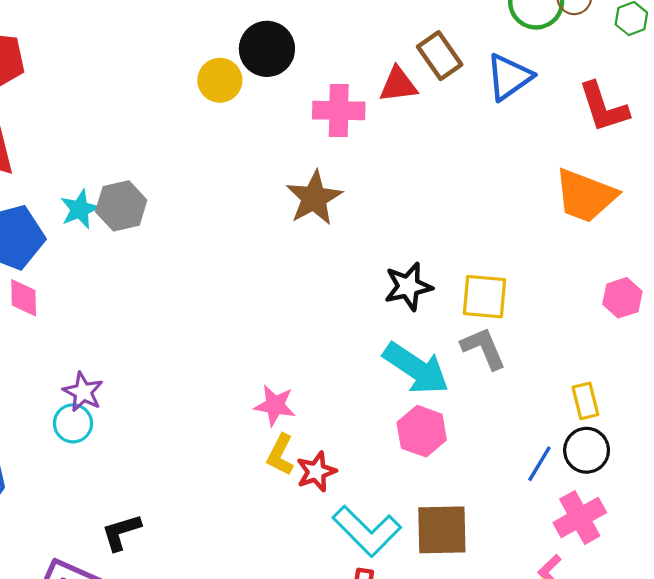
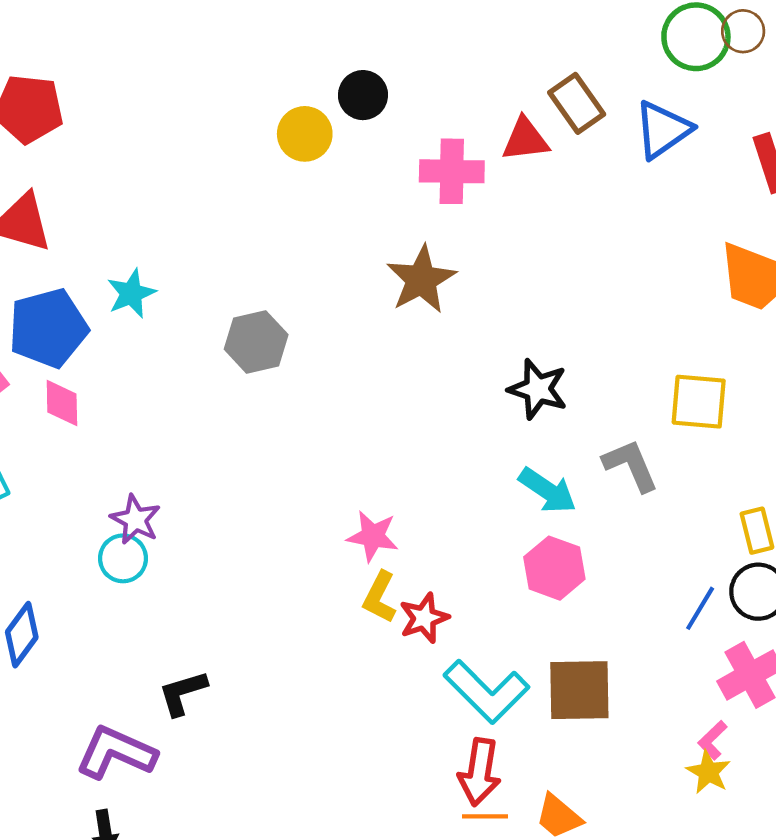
black circle: (267, 49) -> (363, 95), size x0.7
gray hexagon: (121, 206) -> (256, 342), moved
black star: (408, 287) -> (538, 389), turned 30
yellow square: (484, 297) -> (699, 402), moved
cyan arrow: (416, 368) -> (547, 490), size x0.7

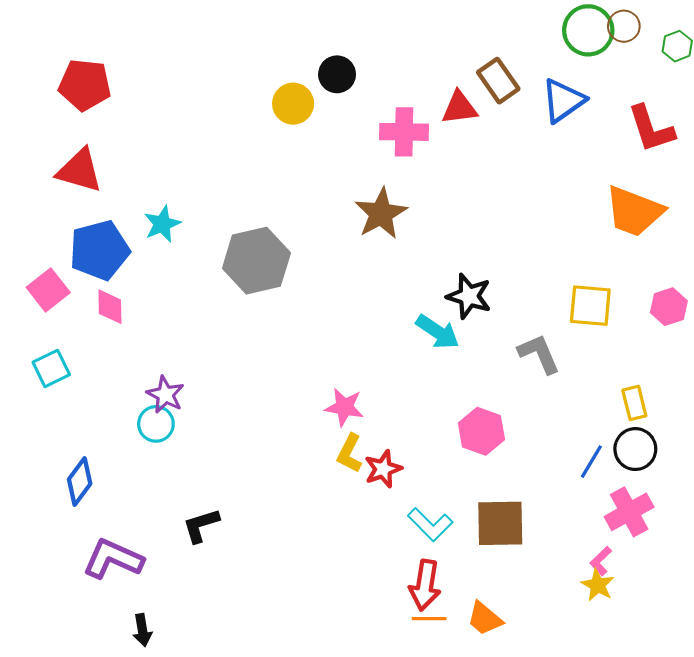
gray hexagon: (256, 342) -> (256, 261), size x1.4
cyan arrow: (547, 490) -> (438, 332), moved
cyan L-shape: (486, 692) -> (430, 524), size x0.7
purple L-shape: (116, 753) -> (113, 559), moved

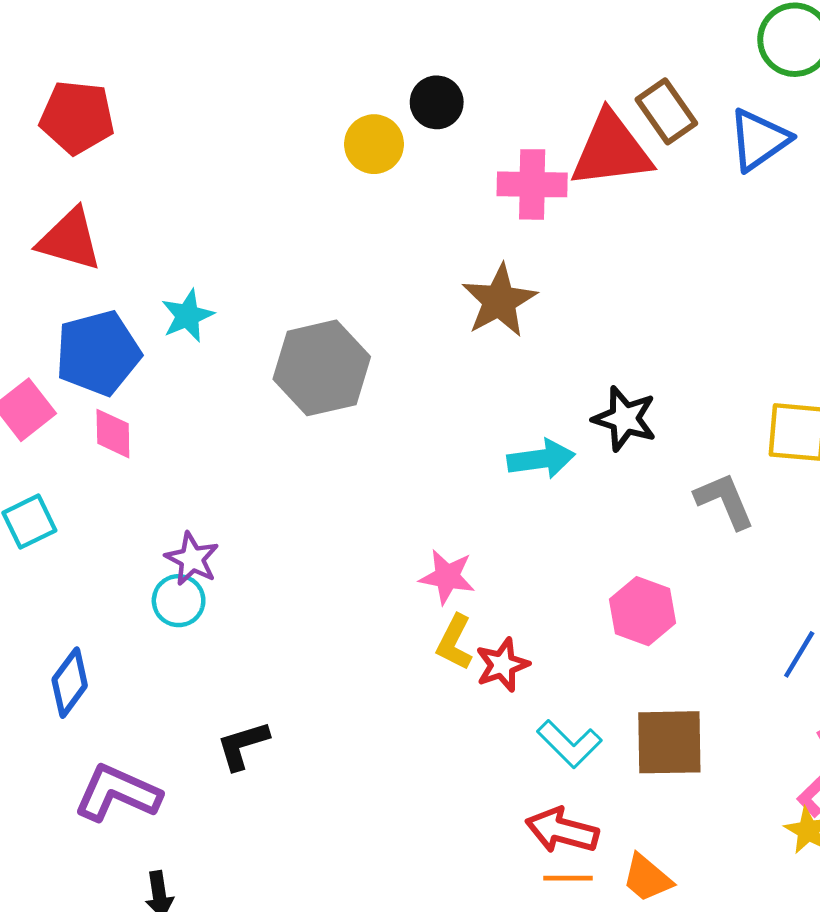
red triangle: (459, 108) -> (611, 150), size x1.6
cyan arrow: (438, 332) -> (541, 459), moved, turned -42
red arrow: (425, 585) -> (562, 830), turned 96

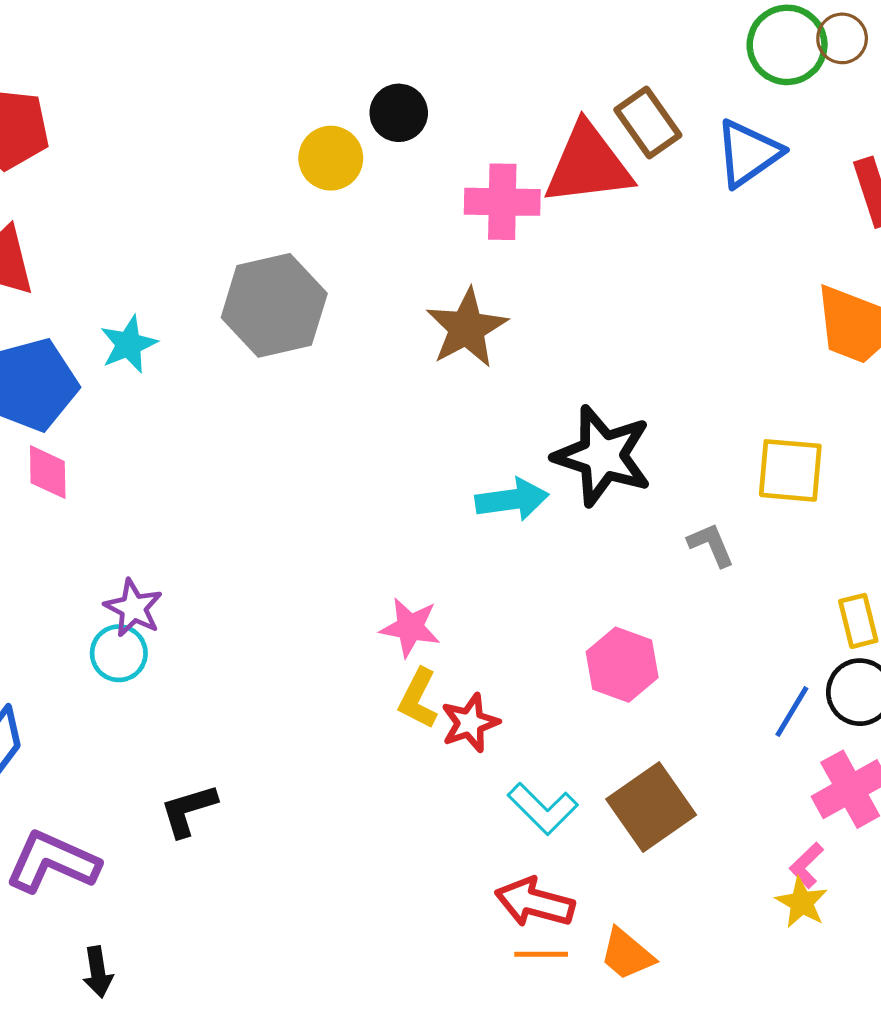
gray hexagon: (322, 368) -> (274, 305), moved
black star: (625, 419) -> (603, 456), size x1.4
gray L-shape: (725, 501) -> (711, 545), size x0.7
brown square: (669, 742) -> (651, 807), turned -34

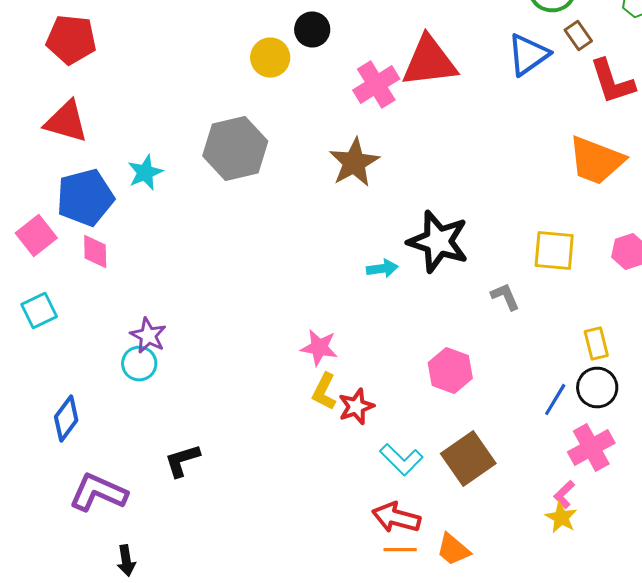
brown rectangle: (648, 123) -> (578, 36), moved, size x0.7
pink cross: (502, 202) -> (376, 84), turned -33
cyan arrow: (512, 500) -> (382, 268), size x0.7

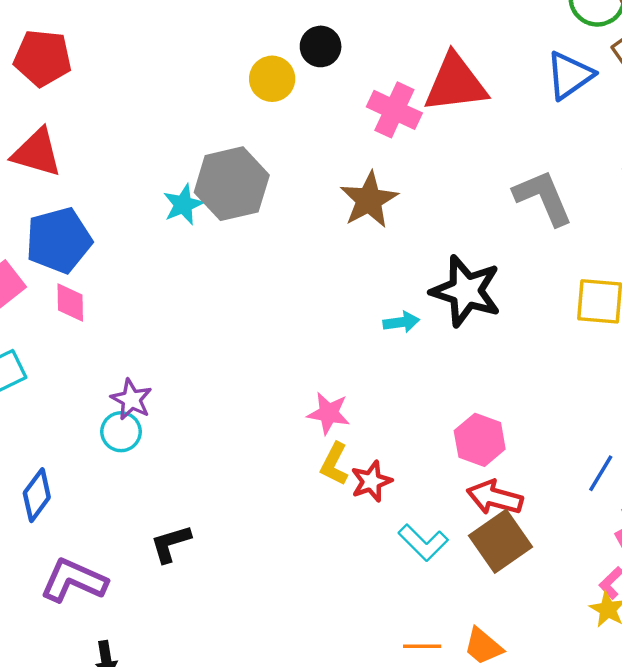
pink cross: (376, 84) -> (394, 110), turned -33
cyan star: (145, 172) -> (183, 205), moved
gray L-shape: (505, 296) -> (543, 198), moved, size x1.8
red arrow: (396, 518) -> (495, 497), moved

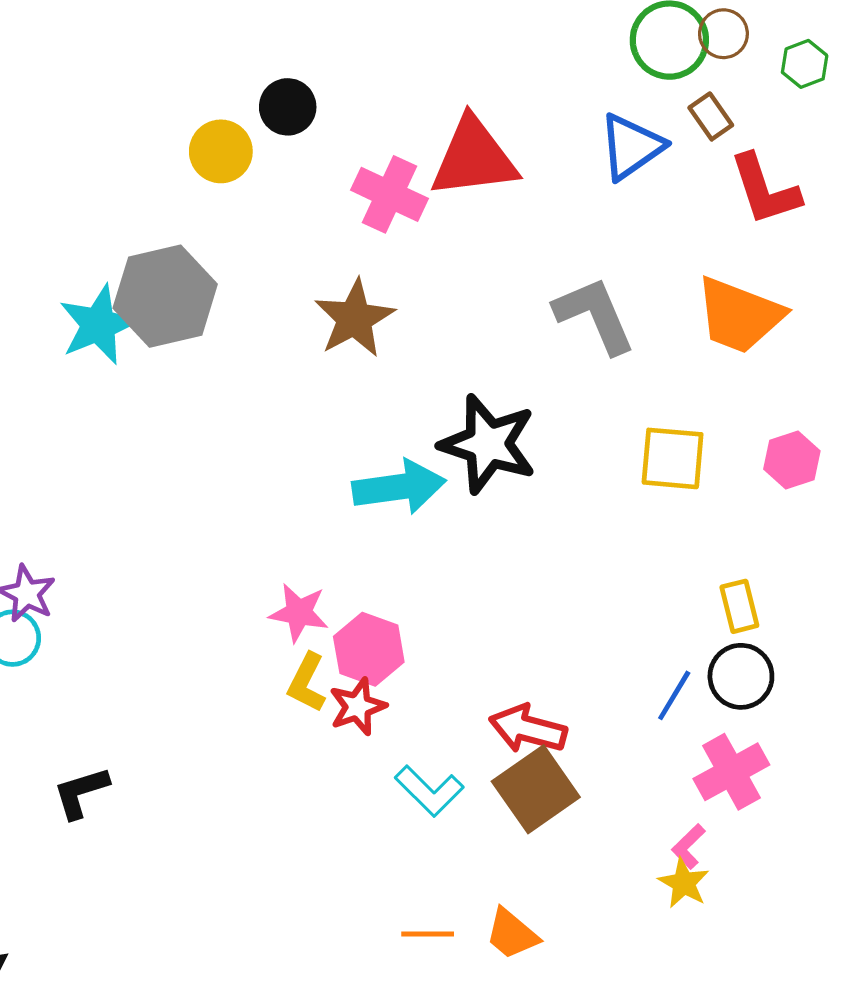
cyan star: (183, 205) -> (98, 325), size x1.4
cyan arrow: (401, 322) -> (399, 487), size x1.8
pink hexagon: (480, 440) -> (369, 649), moved

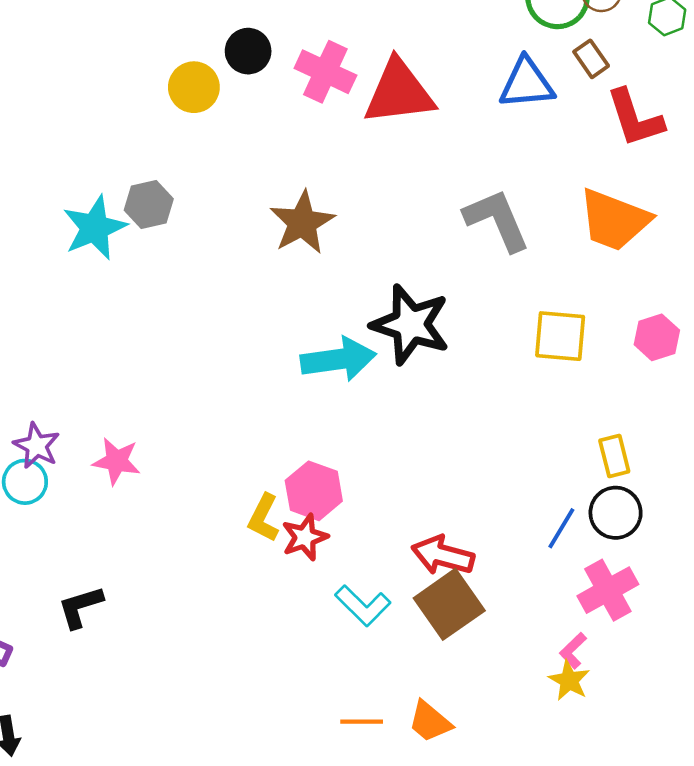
blue triangle: (631, 147) -> (527, 83), turned 30
pink cross: (389, 194) -> (325, 72), moved
gray hexagon: (165, 296) -> (149, 205), size x0.6
pink star: (299, 613) -> (117, 461), moved

